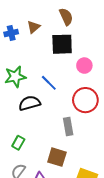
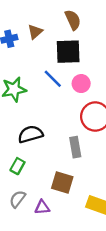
pink circle: (84, 66) -> (81, 84), moved
blue line: (49, 83) -> (53, 79), moved
black semicircle: (29, 103) -> (30, 134), moved

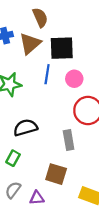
brown semicircle: (73, 20) -> (40, 17), moved
brown triangle: (35, 32) -> (30, 44), moved, size x1.5
blue line: (53, 79) -> (47, 74), turned 54

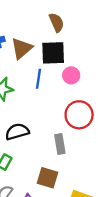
brown semicircle: (40, 17) -> (57, 22), moved
pink circle: (74, 79) -> (71, 75), moved

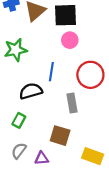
pink circle: (71, 75) -> (70, 40), moved
blue line: (39, 79) -> (51, 72), moved

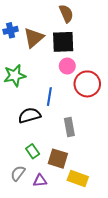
red circle: (90, 75) -> (87, 84), moved
green rectangle: (19, 120) -> (33, 151), moved, turned -64
yellow rectangle: (93, 156) -> (78, 179), moved

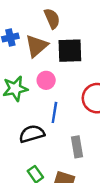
brown semicircle: (66, 13) -> (52, 18), moved
pink circle: (67, 66) -> (46, 80), moved

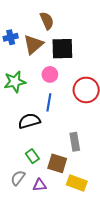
pink circle: (46, 80) -> (50, 74), moved
gray rectangle: (77, 147) -> (75, 142), moved

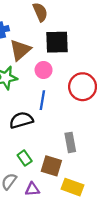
brown triangle: (33, 44) -> (20, 50), moved

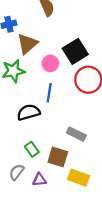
black square: (57, 42) -> (75, 51), moved, turned -30
gray rectangle: (70, 142) -> (76, 134), turned -54

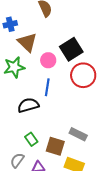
brown triangle: (27, 44) -> (27, 42), turned -35
gray rectangle: (76, 134) -> (78, 134), moved

